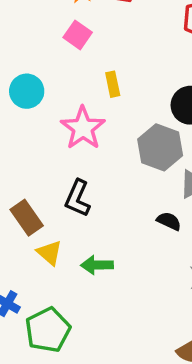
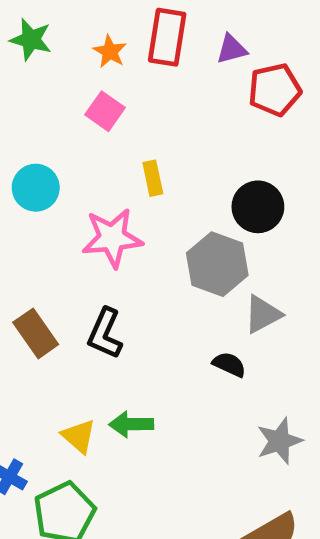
pink star: (83, 128) -> (112, 238), turned 30
brown rectangle: (27, 218) -> (36, 333), moved
yellow triangle: (50, 253) -> (79, 436), moved

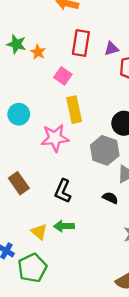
orange star: (110, 52) -> (38, 52), moved
pink square: (105, 111) -> (63, 76), moved
yellow rectangle: (153, 178) -> (74, 110), size x1.6
black L-shape: (105, 333) -> (63, 191), moved

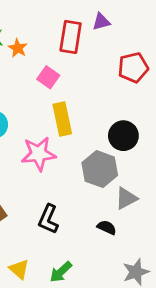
purple triangle: (111, 49) -> (101, 22), moved
green arrow: (64, 226) -> (61, 272), moved, turned -42

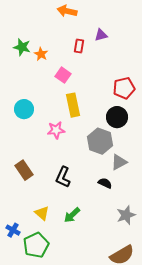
red rectangle: (71, 37) -> (79, 46), size x0.6
red pentagon: (133, 68) -> (124, 88), moved
pink star: (39, 154) -> (56, 130), size x0.7

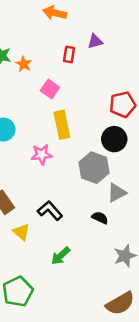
black L-shape: (63, 177) -> (50, 211), turned 115
yellow triangle: (42, 213) -> (21, 232), moved

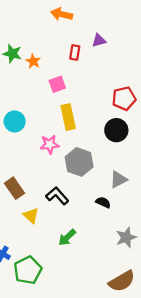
pink square: (50, 89) -> (57, 84), turned 35
gray hexagon: (94, 168) -> (79, 162), moved

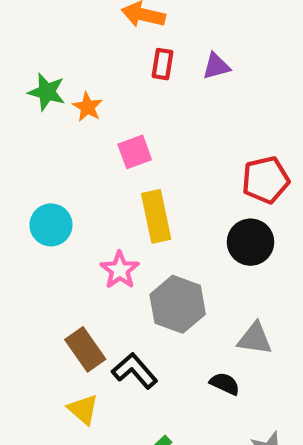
red rectangle: (75, 53) -> (163, 64), moved
pink star: (50, 144) -> (120, 270), turned -30
gray triangle: (119, 179) -> (255, 339), turned 36
brown rectangle: (15, 188) -> (85, 349), moved

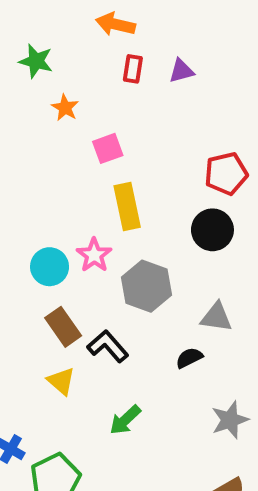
green star: (47, 92) -> (36, 61), moved
cyan circle: (51, 225) -> (50, 267), moved
black semicircle: (225, 384) -> (189, 358), turned -52

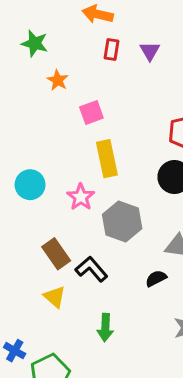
purple triangle: (181, 71) -> (150, 51), turned -45
cyan circle: (50, 267) -> (30, 185), moved
green arrow: (125, 420) -> (105, 328), turned -44

